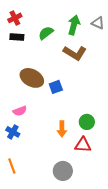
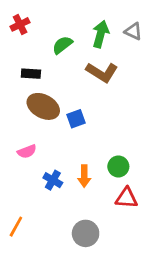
black rectangle: (17, 37) -> (31, 74), moved
blue cross: (13, 132) -> (53, 180), moved
red triangle: (83, 145) -> (127, 198), moved
orange line: (12, 166) -> (16, 227), turned 49

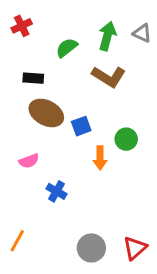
green circle: (118, 166) -> (126, 139), moved
orange arrow: (84, 176) -> (100, 158), moved
red triangle: (127, 198) -> (135, 248), moved, turned -45

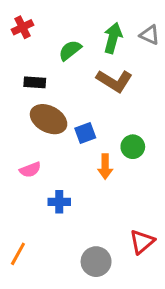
blue cross: (56, 191) -> (59, 202), turned -30
red triangle: (135, 248) -> (142, 242), moved

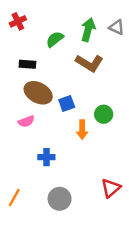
pink semicircle: (30, 170) -> (26, 121), moved
gray circle: (96, 262) -> (60, 199), moved

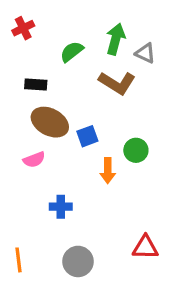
gray triangle: (117, 27) -> (145, 53), moved
red triangle: (111, 188) -> (145, 247), turned 42
orange line: (14, 198) -> (18, 260), turned -36

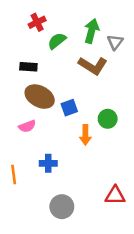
red cross: (23, 28) -> (37, 22), moved
gray triangle: (145, 53) -> (115, 42), turned 42
orange line: (18, 260) -> (14, 174), moved

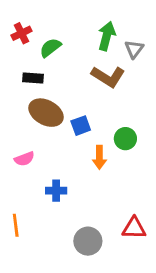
red cross: (37, 22) -> (21, 33), moved
green semicircle: (57, 41) -> (50, 48), moved
pink semicircle: (27, 126) -> (24, 159), moved
orange line: (14, 174) -> (16, 225), moved
gray circle: (62, 207) -> (88, 241), moved

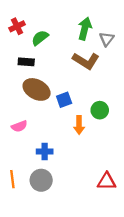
gray circle: (88, 241) -> (41, 180), moved

